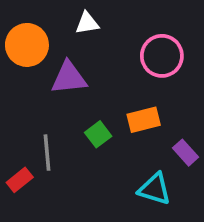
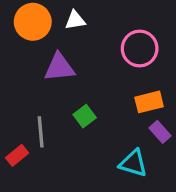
orange circle: (27, 45) -> (33, 22), moved
orange rectangle: (144, 120) -> (149, 102), moved

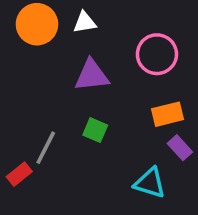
purple triangle: (59, 67) -> (92, 75), moved
green square: (85, 116) -> (95, 130), turned -30
gray line: (41, 132) -> (46, 148), turned 32

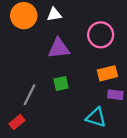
green square: (95, 130) -> (61, 83), turned -35
purple rectangle: (180, 148) -> (115, 95), turned -42
red rectangle: (19, 174) -> (17, 122), moved

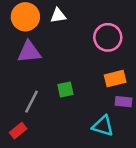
purple triangle: (59, 48) -> (29, 52), moved

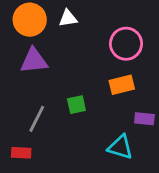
orange rectangle: (115, 79) -> (122, 85), moved
red rectangle: (18, 131) -> (21, 153), turned 42

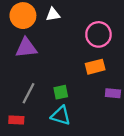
green square: (76, 105) -> (61, 92), moved
cyan triangle: (120, 147) -> (61, 116), moved

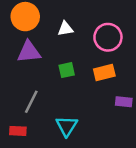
white triangle: (53, 14) -> (65, 29), moved
green square: (61, 92) -> (67, 70), moved
cyan triangle: (61, 116) -> (67, 126), turned 45

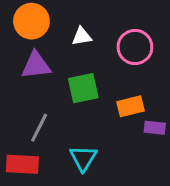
green square: (67, 70) -> (83, 88), size x1.5
orange rectangle: (104, 73) -> (130, 106), moved
red rectangle: (18, 131) -> (22, 164), size x1.5

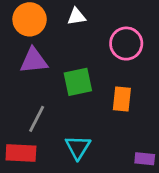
white triangle: (82, 36) -> (76, 17), moved
orange rectangle: (130, 106) -> (122, 99), turned -70
purple rectangle: (155, 128) -> (145, 159), moved

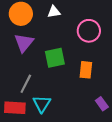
purple triangle: (34, 61) -> (24, 43), turned -45
cyan triangle: (78, 147) -> (42, 104), moved
purple rectangle: (145, 159) -> (102, 104), moved, turned 48

